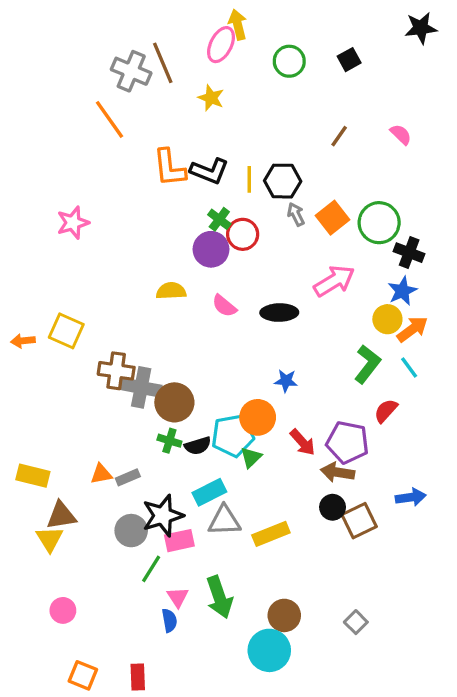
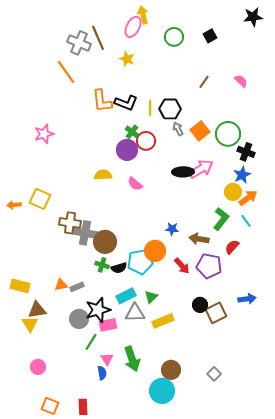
black ellipse: (279, 313) -> (183, 172), moved
green triangle: (251, 457) -> (151, 297), moved
brown arrow: (338, 472) -> (199, 239), moved

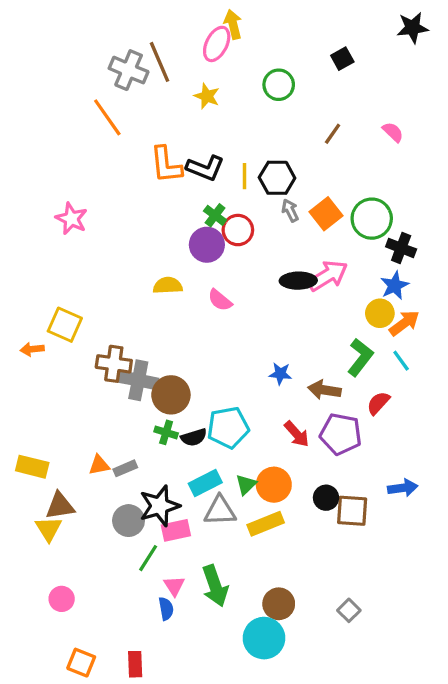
green circle: (174, 37) -> (279, 85), moved
pink star: (44, 134) -> (71, 219), turned -30
orange arrow: (14, 205) -> (32, 349), moved
orange circle: (155, 251) -> (274, 485), moved
brown square: (216, 313) -> (352, 511), turned 30

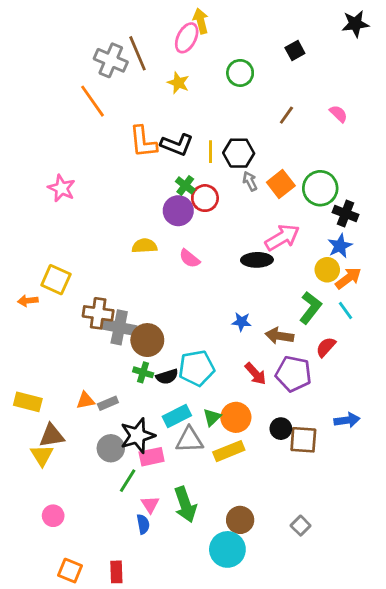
black ellipse: (298, 281) -> (257, 260), moved

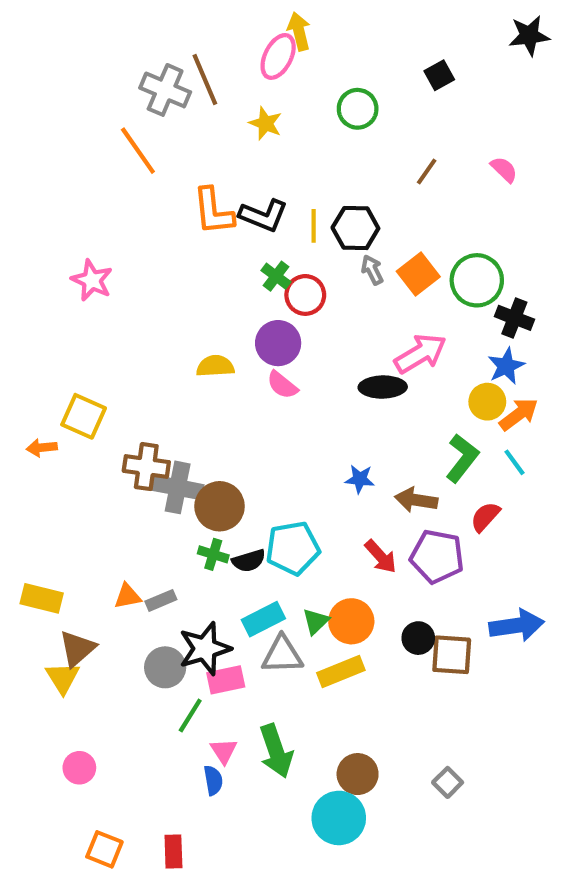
purple circle: (178, 211) -> (278, 343), moved
blue arrow: (347, 420) -> (517, 626), size x1.4
brown triangle: (52, 436) -> (77, 649), turned -32

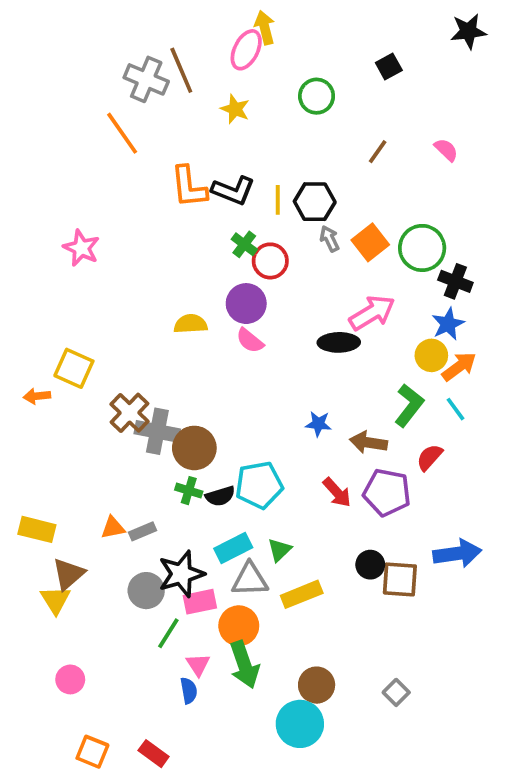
brown cross: (146, 467) -> (129, 413), turned 36
orange circle: (351, 621) -> (239, 626), moved
red rectangle: (173, 851) -> (154, 754), turned -52

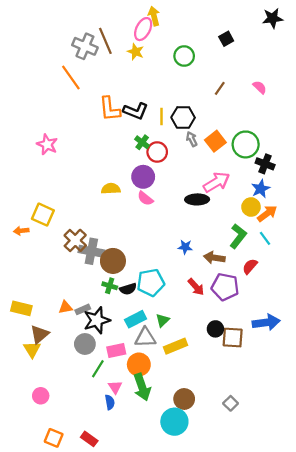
yellow star: (235, 109) -> (136, 52), moved
black star: (181, 574) -> (97, 320), moved

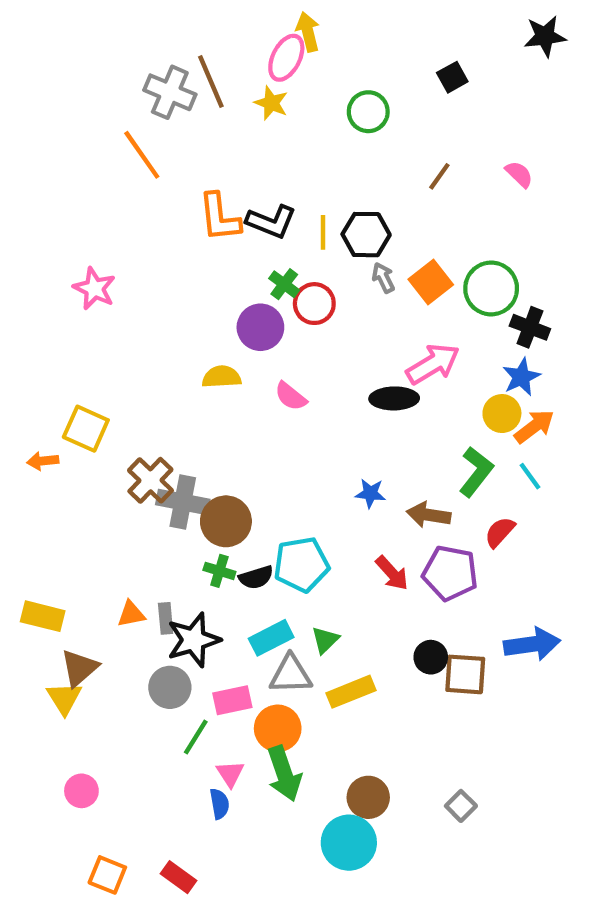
purple circle: (143, 177) -> (260, 327), moved
gray rectangle: (83, 309) -> (166, 618), turned -72

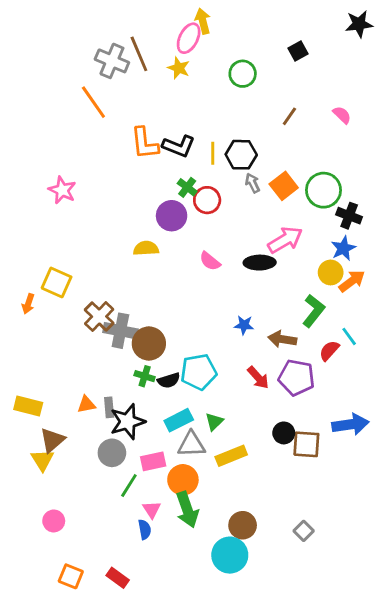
pink semicircle: (291, 396) -> (210, 261), moved
orange arrow: (43, 461) -> (28, 304), turned -66
cyan line: (530, 476) -> (349, 336), moved

